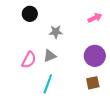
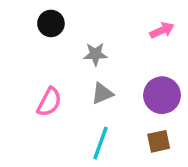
gray triangle: (50, 56) -> (102, 93), moved
cyan line: (48, 84) -> (100, 143), moved

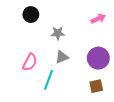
cyan line: (100, 143) -> (48, 80), moved

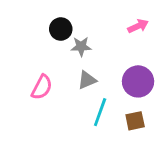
black circle: (31, 15) -> (61, 29), moved
cyan line: (48, 80) -> (100, 112), moved

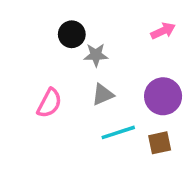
cyan line: (100, 112) -> (118, 132), turned 52

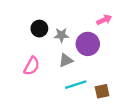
black circle: (72, 34) -> (39, 29), moved
purple circle: (163, 96) -> (88, 44), moved

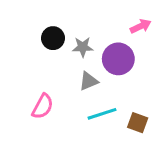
pink semicircle: (32, 66) -> (43, 106), moved
brown square: (102, 91) -> (138, 123), turned 32

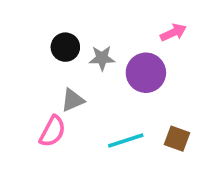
gray triangle: (89, 81) -> (73, 100), moved
brown square: (138, 123) -> (177, 139), moved

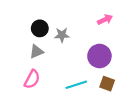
purple circle: (146, 73) -> (99, 56), moved
gray triangle: (73, 100) -> (36, 52), moved

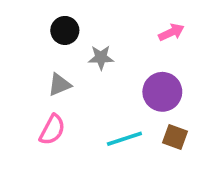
black circle: (40, 28) -> (65, 30), moved

